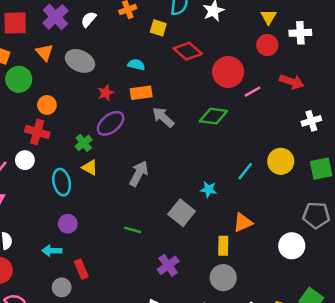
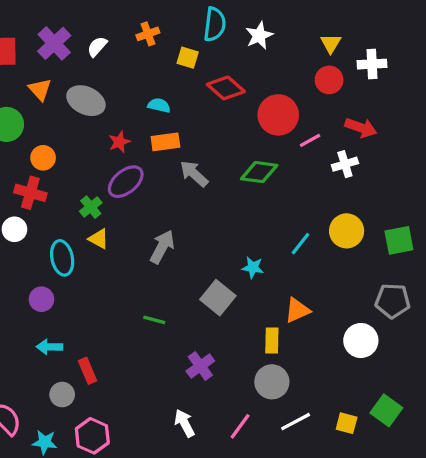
white cross: (311, 121) -> (345, 164), moved
purple circle: (68, 224) -> (41, 299), moved

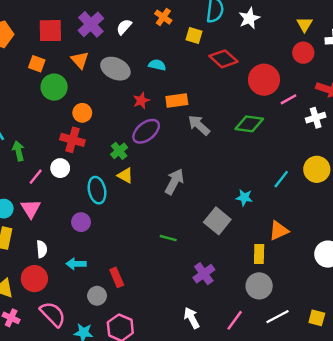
orange cross: (148, 34) -> (163, 17), turned -35
cyan semicircle: (159, 105) -> (157, 65), moved
cyan arrow: (49, 347) -> (76, 264), moved

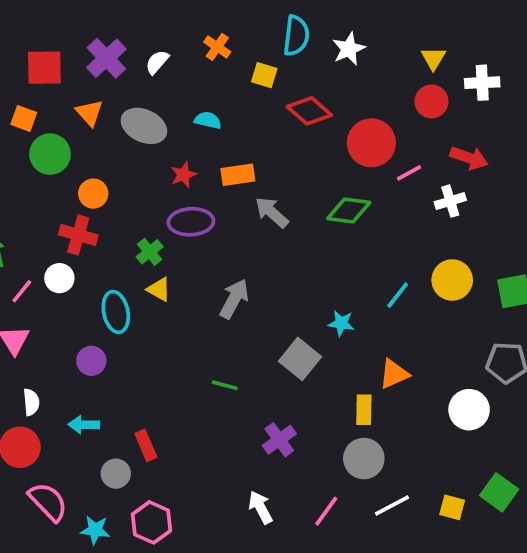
purple ellipse: (146, 131) -> (191, 222), turned 36

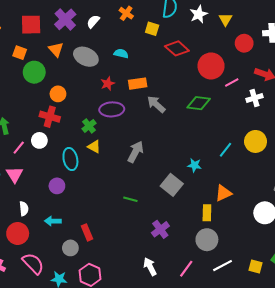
yellow triangle: (433, 58) -> (226, 19), moved

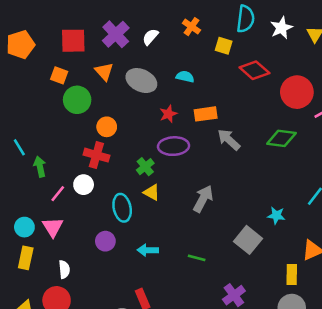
cyan arrow: (53, 221) -> (148, 250), moved

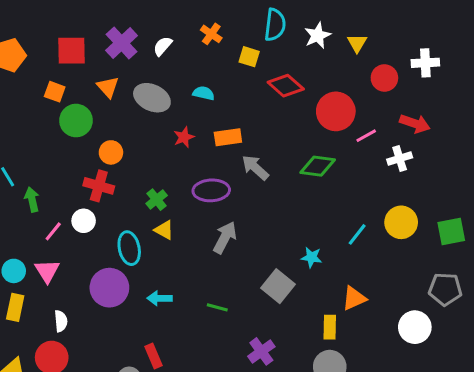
purple ellipse: (174, 146) -> (211, 190), moved
purple circle: (105, 241) -> (109, 288), size x1.6

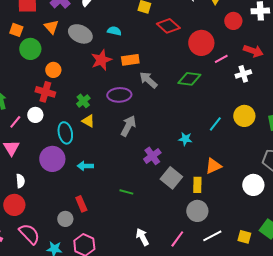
red star: (184, 137) -> (101, 60), size x1.5
gray square: (278, 286) -> (171, 178), moved
green line: (217, 307) -> (126, 192), moved
purple cross: (261, 351) -> (152, 156), moved

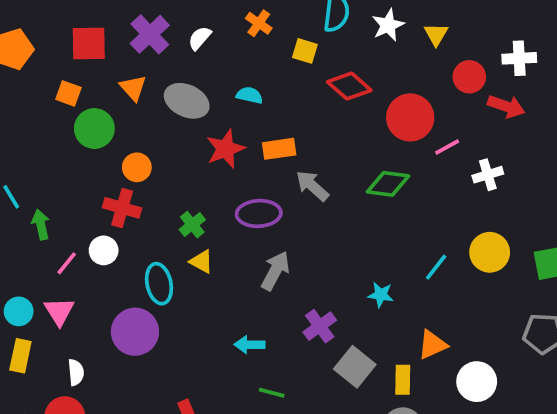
red arrow: (253, 51) -> (506, 106), moved
cyan arrow: (85, 166) -> (250, 345), moved
white circle: (253, 185) -> (477, 382), moved

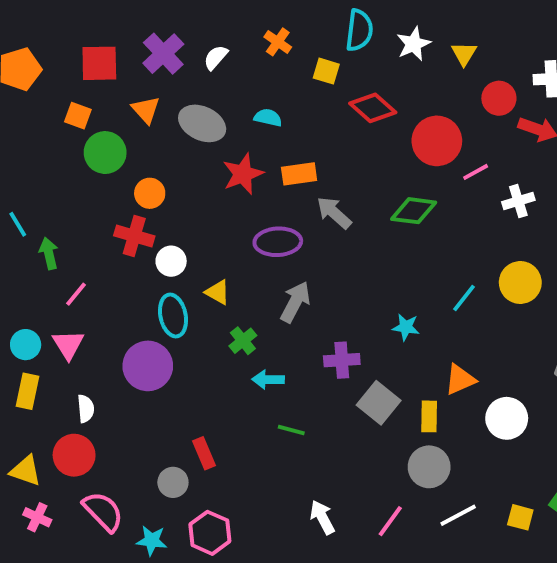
green cross: (192, 225) -> (243, 341), moved
white circle: (104, 250) -> (171, 261), moved
purple cross: (320, 326) -> (342, 360), turned 32

